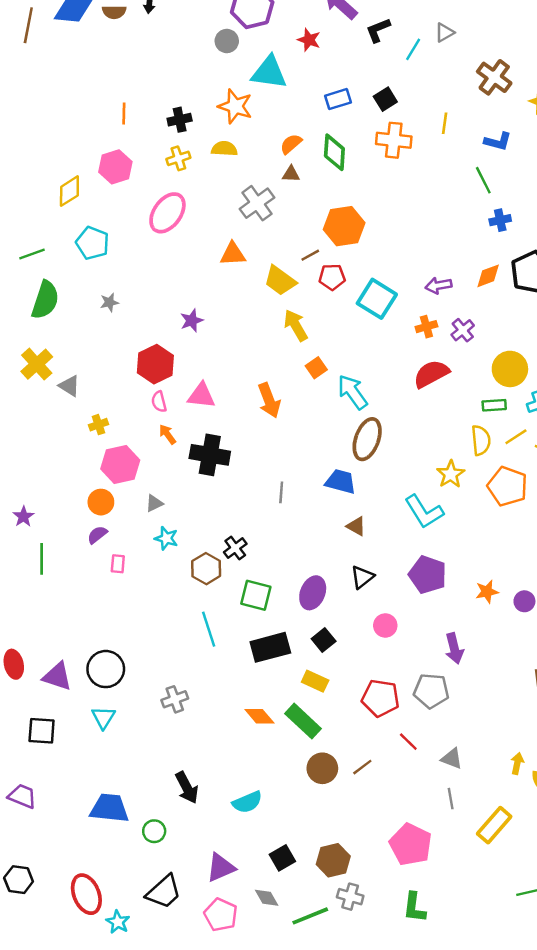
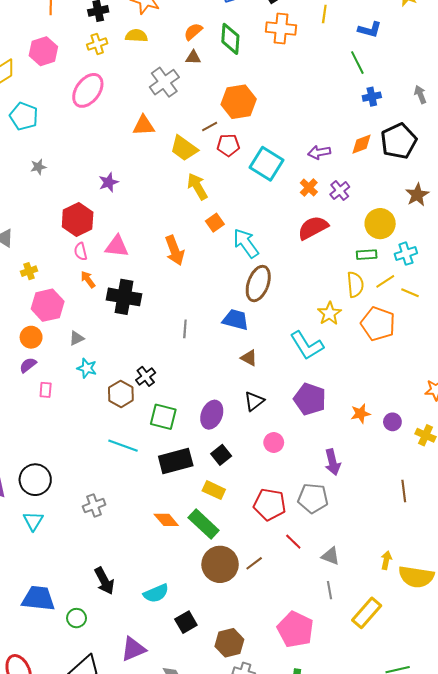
orange cross: (426, 327) -> (309, 187), turned -30
cyan line: (209, 629) -> (123, 446), turned -52
brown circle: (322, 768) -> (220, 564), size x1.4
black square: (282, 858) -> (186, 622), moved

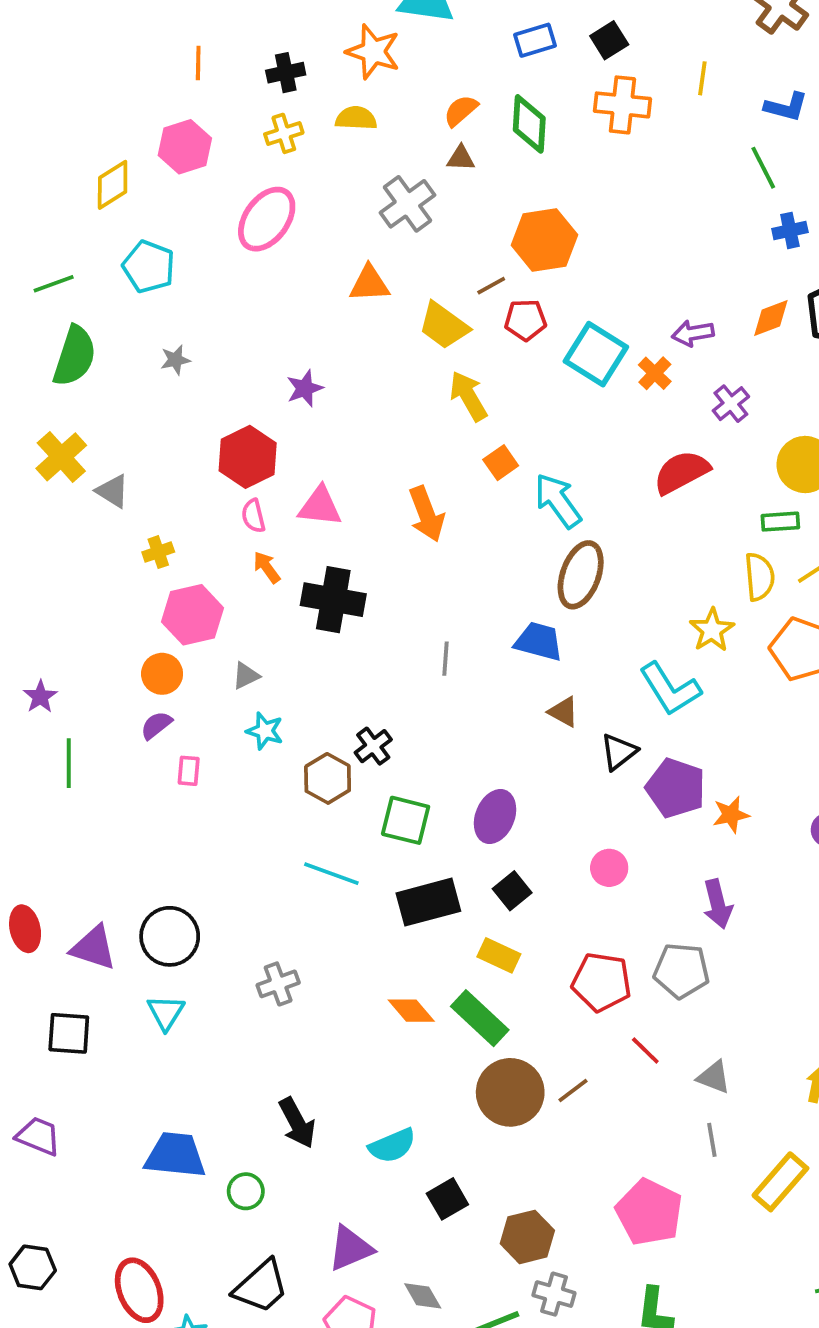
orange cross: (309, 187) -> (655, 373), moved
black triangle: (254, 401) -> (619, 752), moved
orange star: (360, 414) -> (731, 815), moved

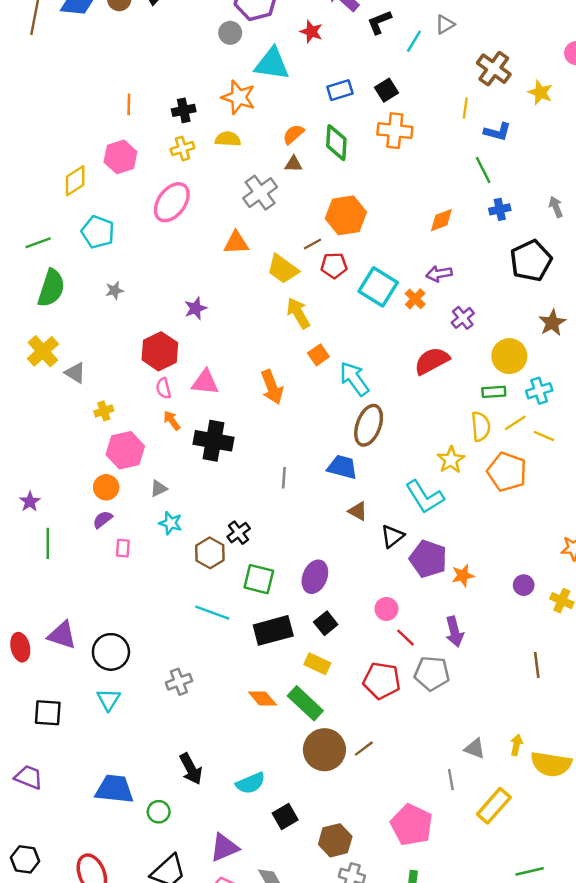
yellow line: (702, 78) -> (465, 108), moved
orange diamond: (771, 318) -> (441, 220), moved
purple triangle: (94, 948) -> (62, 635), moved
red line: (645, 1051) -> (406, 638), moved
gray triangle: (714, 1077) -> (475, 749), moved

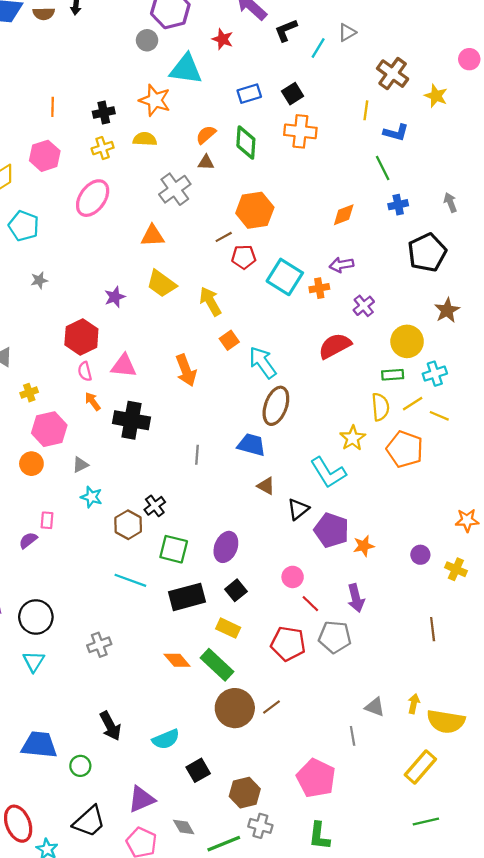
yellow trapezoid: (283, 269) -> (161, 284), moved
orange cross: (415, 299) -> (319, 288), turned 36
purple semicircle: (103, 519) -> (28, 540), moved
yellow rectangle: (494, 806) -> (420, 767), moved

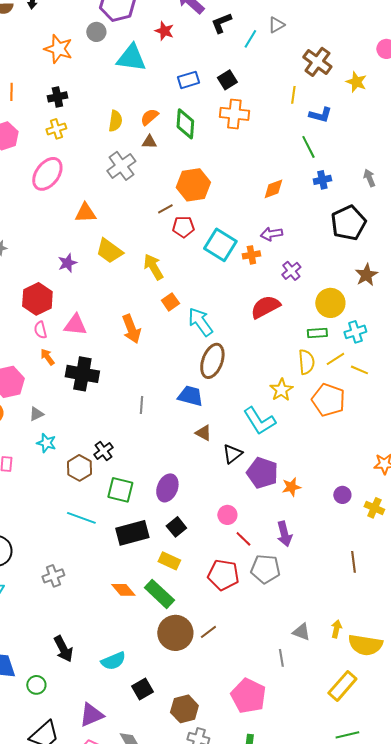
orange star: (155, 100) -> (58, 49), moved
yellow semicircle: (145, 139) -> (115, 121), moved, turned 95
orange triangle: (153, 236) -> (85, 213), moved

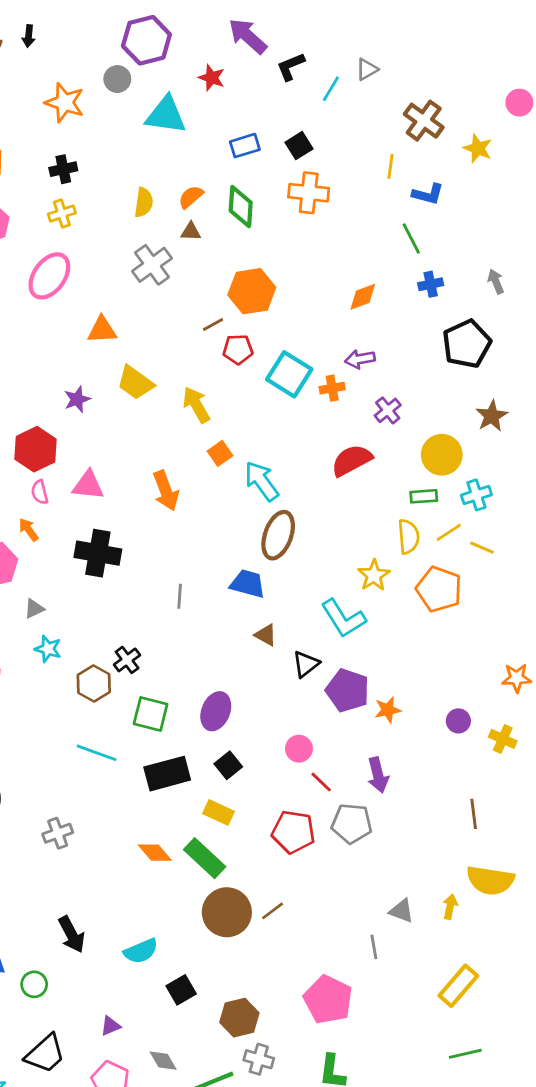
orange arrow: (47, 357) -> (29, 530), moved
yellow semicircle: (365, 645) -> (490, 880), moved
purple triangle: (91, 715) -> (110, 1026), size x0.6

